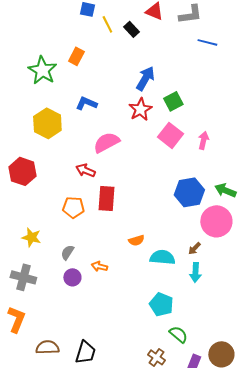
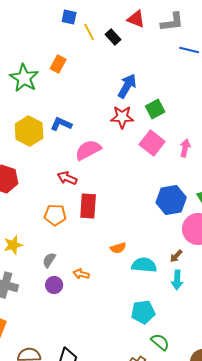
blue L-shape: (86, 103) -> (61, 124), moved
red star: (140, 109) -> (122, 117), turned 30
yellow star: (31, 237) -> (13, 245), turned -30
cyan pentagon: (161, 304) -> (143, 312), turned -30

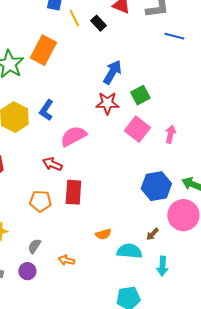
orange rectangle: (58, 64) -> (43, 50), size x1.6
blue L-shape: (61, 124) -> (46, 110), turned -80
brown arrow: (176, 256) -> (152, 234), moved
purple circle: (54, 285) -> (27, 271), moved

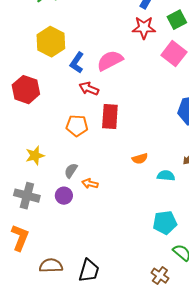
blue L-shape: (46, 110) -> (77, 63), moved
cyan semicircle: (129, 251) -> (166, 176), size x0.7
orange arrow: (66, 260) -> (90, 184), moved

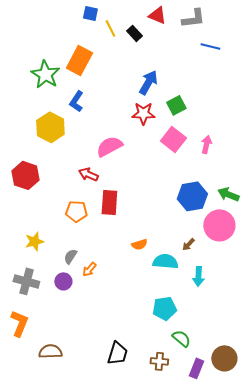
blue L-shape: (77, 63) -> (76, 101), moved
cyan semicircle: (166, 176) -> (165, 261), size x1.4
orange arrow: (90, 184) -> (89, 269), turned -63
black trapezoid: (89, 271) -> (117, 353), moved
brown cross: (160, 276) -> (159, 361), turned -30

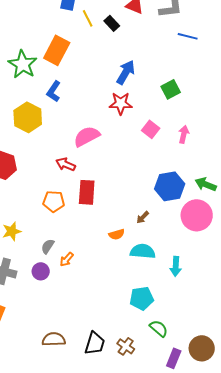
green square: (176, 105) -> (171, 89), moved
pink square: (173, 139) -> (151, 129), size x0.7
brown arrow: (188, 244) -> (143, 217), moved
brown semicircle: (50, 351) -> (54, 339), moved
brown cross: (159, 361) -> (126, 346), moved, turned 30

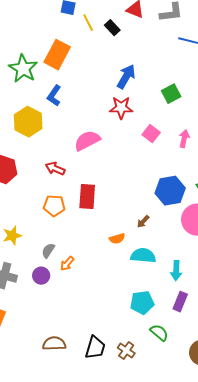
red arrow: (66, 164) -> (55, 169), moved
purple rectangle: (174, 358) -> (180, 302), moved

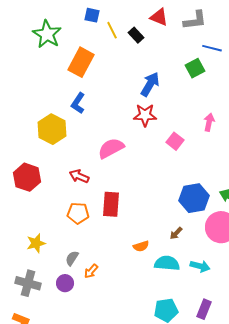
green star: (23, 69) -> (47, 34), moved
green square: (171, 94) -> (195, 68), moved
pink arrow: (184, 139) -> (209, 122), moved
brown arrow: (143, 222) -> (176, 233), moved
cyan arrow: (176, 271) -> (200, 266), moved, turned -78

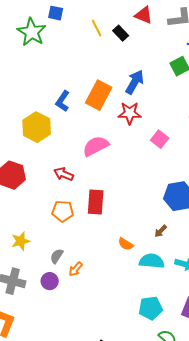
blue square: (92, 15) -> (56, 13), moved
orange rectangle: (81, 62) -> (99, 95), moved
orange semicircle: (141, 246) -> (126, 244), turned 49

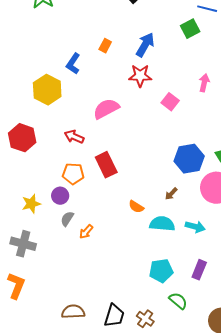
orange rectangle: (99, 95) -> (105, 46), moved, size x0.5
red rectangle: (96, 202) -> (106, 165), turned -30
purple circle: (50, 281) -> (60, 196), moved

